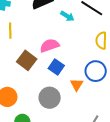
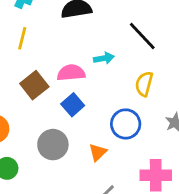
cyan arrow: (67, 16) -> (104, 58), moved, turned -56
orange triangle: (77, 85) -> (98, 152), moved

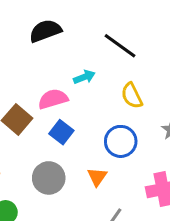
yellow semicircle: (144, 84) -> (132, 96), turned -30

